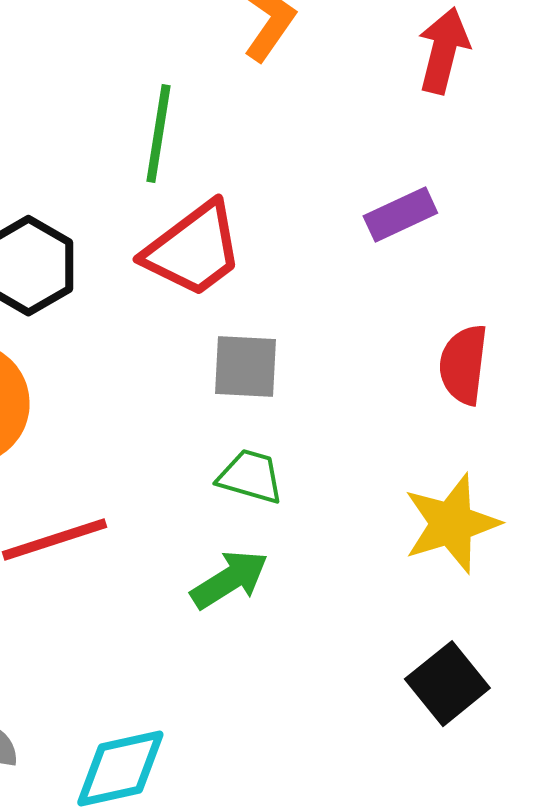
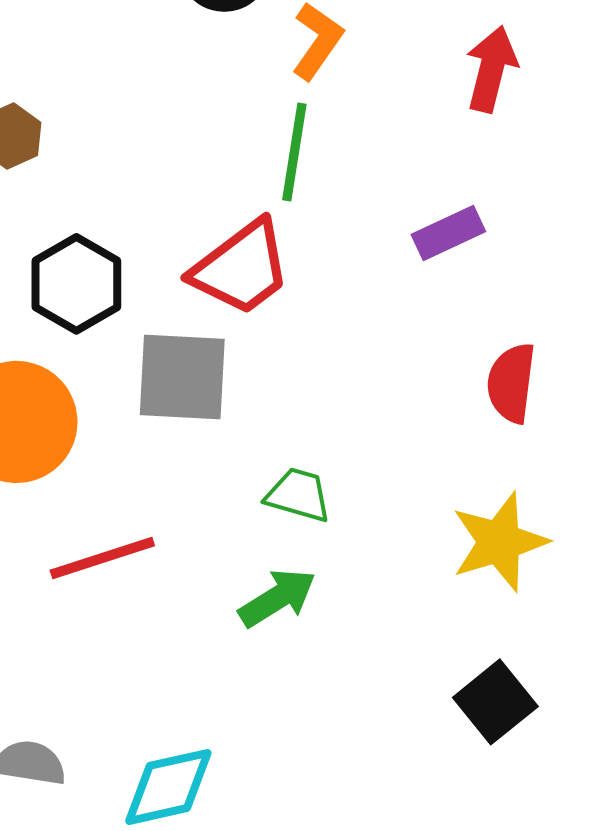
green line: (158, 134) -> (294, 152), moved
gray square: (245, 367) -> (182, 377), moved, size x1.4

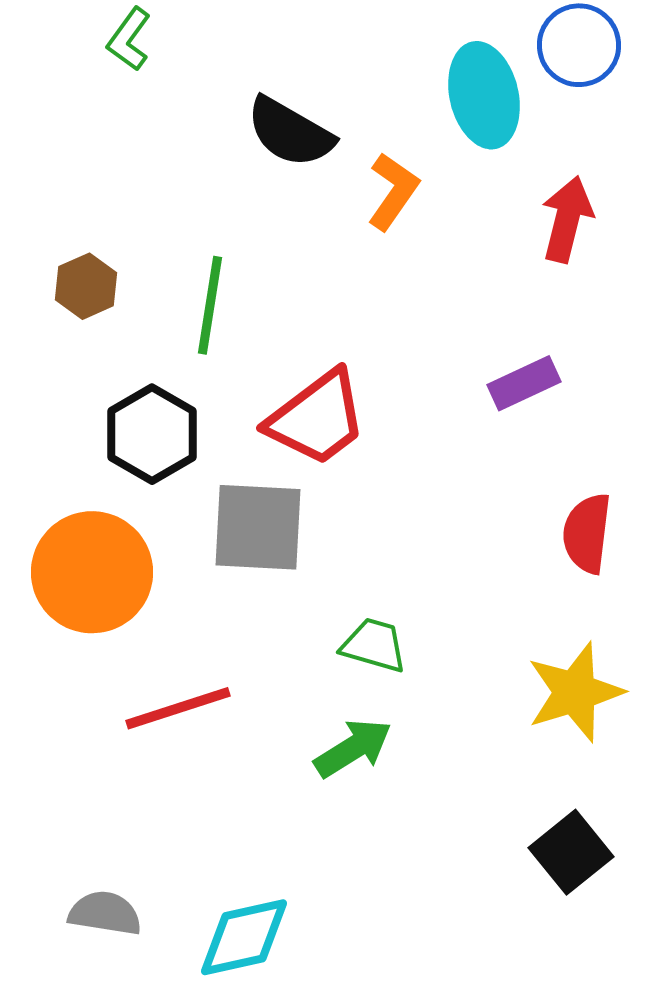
green line: (294, 152) -> (210, 305), moved

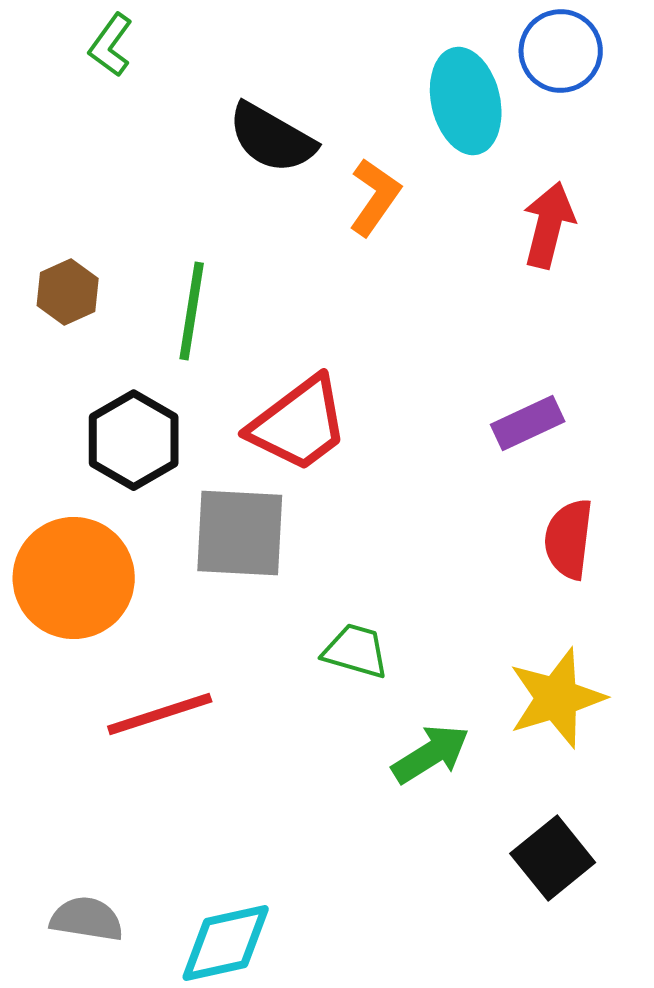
purple rectangle: (524, 383) -> (528, 423), moved
green arrow: (353, 748) -> (431, 754), moved

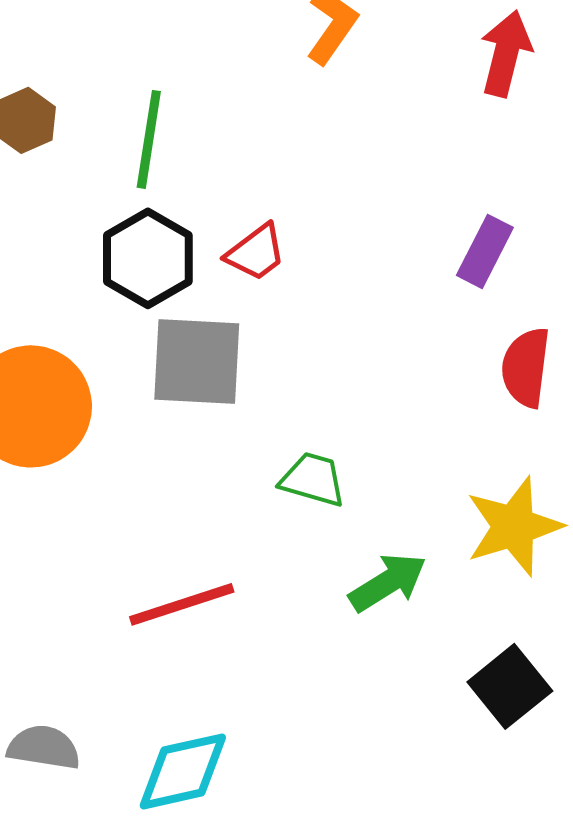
purple rectangle: (528, 423) -> (485, 251), turned -38
red trapezoid: (299, 424) -> (256, 252), size x0.6
black hexagon: (134, 440) -> (148, 258), moved
red line: (160, 714) -> (182, 604), moved

